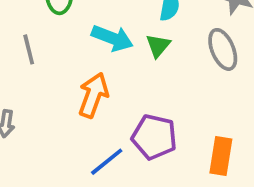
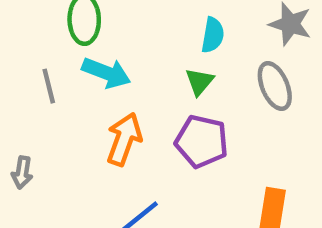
cyan arrow: (112, 38) -> (106, 73), moved
purple pentagon: (154, 137) -> (202, 141), moved

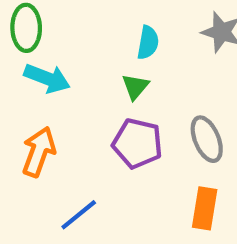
gray ellipse: (275, 86) -> (207, 139), moved
orange arrow: (124, 139) -> (39, 152), moved

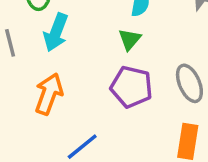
cyan arrow: (47, 78) -> (56, 32), turned 90

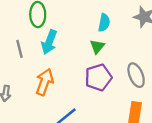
purple pentagon: (131, 87) -> (98, 77), turned -30

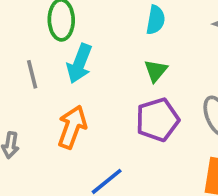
cyan semicircle: (104, 23) -> (156, 20), moved

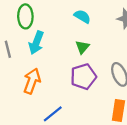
cyan semicircle: (156, 20) -> (82, 16), turned -70

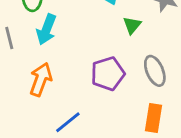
green triangle: (82, 47) -> (132, 25), moved

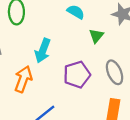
cyan arrow: (46, 29) -> (43, 51), moved

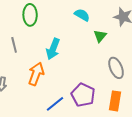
purple pentagon: (77, 75) -> (83, 95), moved, turned -30

